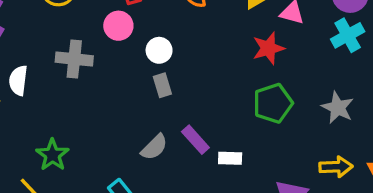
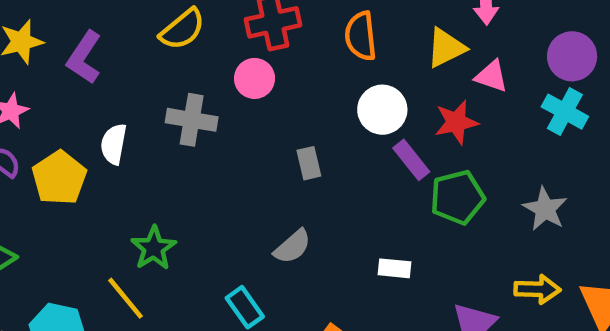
cyan cross: (348, 35) -> (565, 112), turned -36
white circle: (159, 50) -> (382, 110), moved, size x1.4
purple rectangle: (195, 140) -> (411, 160), moved

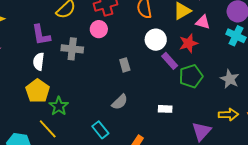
purple L-shape: (84, 57) -> (41, 35), moved, turned -40
yellow pentagon: (59, 178) -> (38, 91), moved

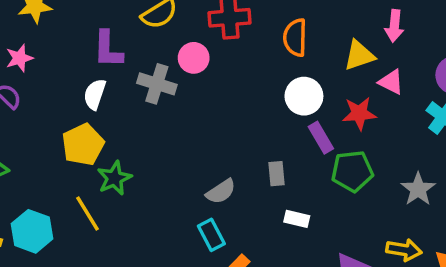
pink circle: (99, 29) -> (194, 58), moved
gray rectangle: (125, 65) -> (276, 174), moved
cyan rectangle: (100, 130) -> (211, 235), moved

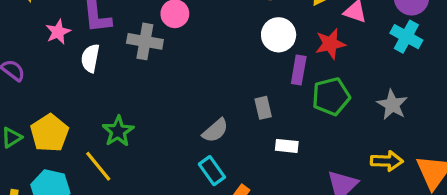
pink star: (19, 58) -> (58, 32), moved
purple rectangle: (321, 138) -> (299, 70), turned 48
yellow pentagon: (83, 145) -> (50, 133), moved

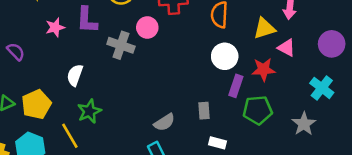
cyan cross: (406, 37) -> (322, 88), moved
white semicircle: (90, 58) -> (75, 75), moved

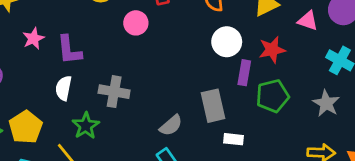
purple L-shape: (87, 20) -> (69, 50), moved
gray cross: (121, 45) -> (114, 92), moved
pink triangle: (286, 48) -> (308, 21), moved
gray rectangle: (204, 111) -> (213, 106), size x1.6

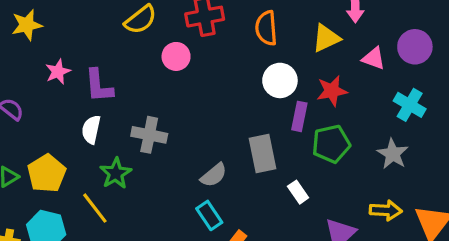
white rectangle: (234, 139) -> (298, 192), moved, turned 48

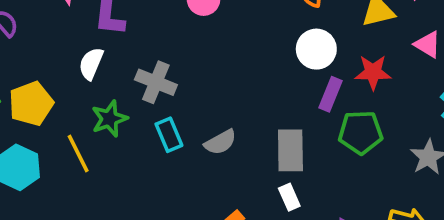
gray rectangle: (263, 154) -> (290, 150), moved
white rectangle: (298, 192) -> (289, 197), moved
cyan rectangle: (209, 215) -> (169, 135), moved

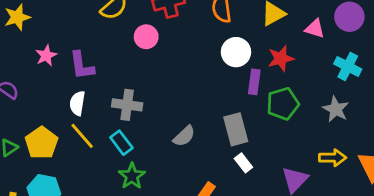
green star: (109, 119) -> (132, 176), moved
cyan rectangle: (169, 135) -> (121, 143), moved
yellow line: (78, 154) -> (82, 136), moved

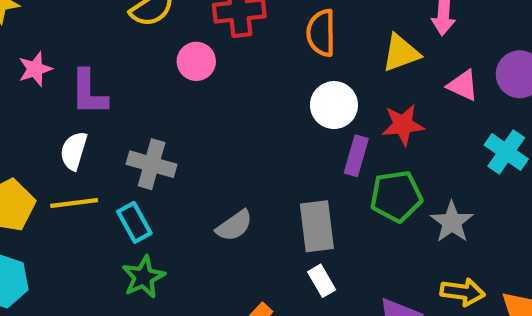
gray star: (336, 109) -> (452, 222), moved
yellow line: (82, 136) -> (74, 203), turned -64

